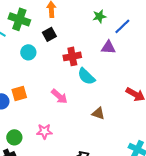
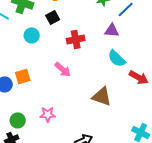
cyan semicircle: (86, 76) -> (117, 58), moved
pink arrow: (59, 96) -> (63, 69), moved
brown triangle: (98, 113) -> (102, 96), size x1.5

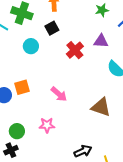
purple triangle: (112, 30) -> (101, 41), moved
red cross: (76, 39) -> (75, 50), turned -30
pink arrow: (63, 69) -> (59, 94), moved

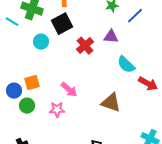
black square: (52, 28) -> (62, 24), size x1.5
pink star: (47, 125) -> (57, 110), moved
green circle: (17, 131) -> (27, 106), moved

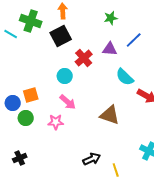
blue line: (135, 16) -> (134, 40), moved
cyan circle: (41, 42) -> (65, 76), moved

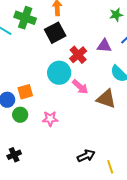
green star: (111, 18) -> (116, 15), moved
cyan circle: (65, 76) -> (59, 73), size x1.5
pink arrow: (68, 102) -> (80, 87), moved
brown triangle: (110, 115) -> (106, 99), moved

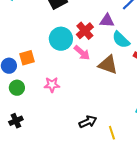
purple triangle: (104, 46) -> (107, 21), moved
red cross: (78, 55) -> (85, 31), moved
green circle: (20, 115) -> (17, 88), moved

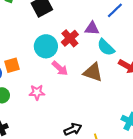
pink arrow: (82, 53) -> (60, 68), moved

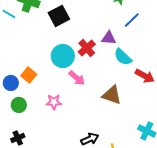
orange square: (12, 65) -> (29, 75), turned -35
brown triangle: (93, 72) -> (112, 95), moved

